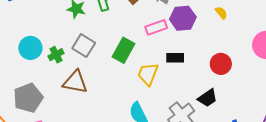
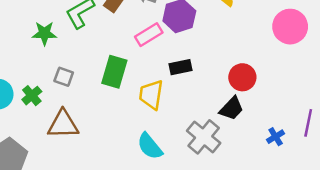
gray square: (84, 46) -> (64, 77), size x0.7
red circle: (221, 64) -> (242, 77), moved

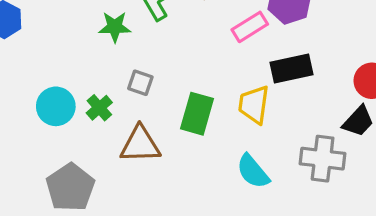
black rectangle: (180, 67) -> (291, 69), size x1.4
green rectangle: (114, 72) -> (197, 114), moved
gray cross: (204, 137) -> (323, 159), turned -32

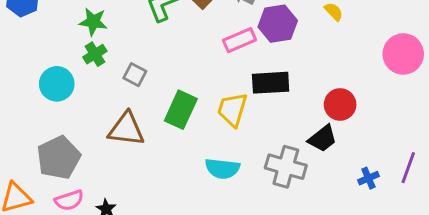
green star: (115, 27) -> (93, 22), moved
green cross: (99, 108) -> (95, 54), moved
cyan semicircle: (253, 171) -> (222, 169), turned -52

